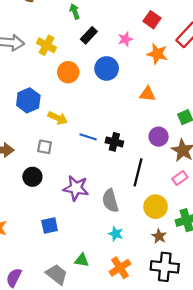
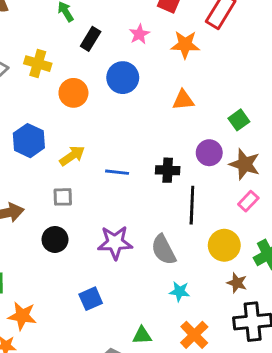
yellow arrow: (58, 118) -> (72, 156), turned -48
black cross: (114, 142) -> (168, 170), moved

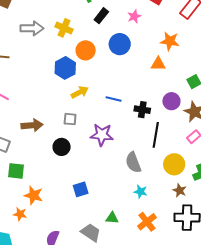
orange star: (185, 45) -> (170, 41), moved
blue hexagon: (29, 141) -> (65, 68), moved
blue line: (117, 172) -> (114, 99), moved
purple star: (115, 243) -> (102, 135), moved

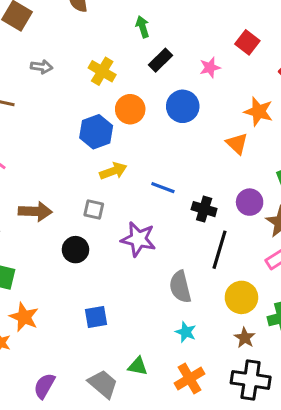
gray arrow: (32, 28) -> (42, 67), moved, size x0.6
orange triangle: (158, 64) -> (237, 144), turned 35

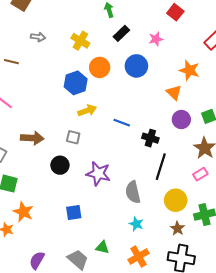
red square: (247, 42) -> (175, 12), moved
purple circle: (250, 202) -> (181, 120), moved
purple star: (138, 239) -> (98, 174), moved

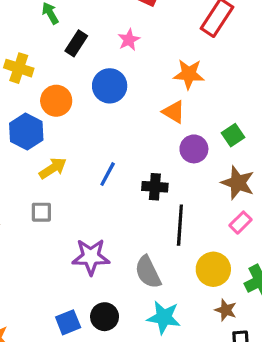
blue line: (122, 123) -> (108, 174), turned -70
black circle: (60, 165) -> (105, 317), moved
cyan star: (136, 224) -> (164, 317), size x1.5

